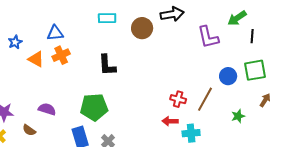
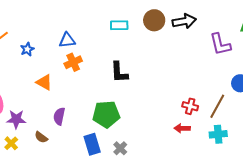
brown circle: (142, 28) -> (154, 20), moved
orange triangle: (36, 59) -> (44, 82), moved
purple semicircle: (47, 109) -> (59, 116), turned -96
cyan cross: (191, 133) -> (218, 134), moved

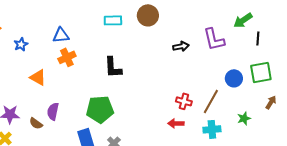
black arrow: (184, 21) -> (181, 46), moved, size x0.7
brown semicircle: (41, 137) -> (36, 123), moved

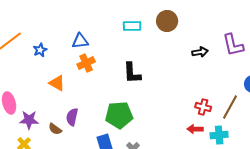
cyan cross: (212, 129) -> (219, 135), moved

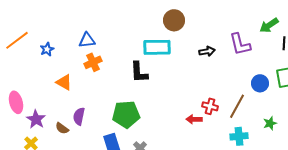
cyan rectangle: (132, 26) -> (157, 47), moved, size x1.5
purple star: (29, 120) -> (36, 119), turned 30
red arrow: (195, 129) -> (194, 119), moved
cyan cross: (219, 135) -> (239, 136), moved

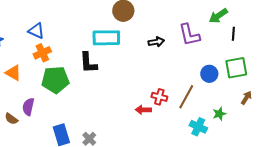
blue triangle: (87, 40) -> (36, 31), turned 30
green pentagon: (126, 114) -> (55, 80), moved
cyan cross: (239, 136) -> (198, 127), moved, turned 30

